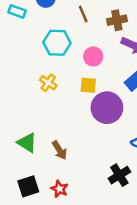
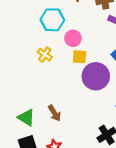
pink circle: (93, 56) -> (73, 38), moved
green triangle: (27, 143) -> (26, 118), moved

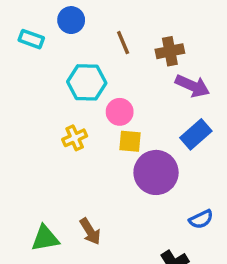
yellow cross: (45, 55) -> (75, 138), turned 32
green triangle: (26, 118) -> (45, 238), turned -42

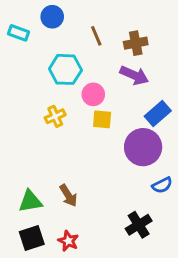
purple arrow: (192, 86) -> (134, 75), moved
purple circle: (156, 172) -> (143, 147), moved

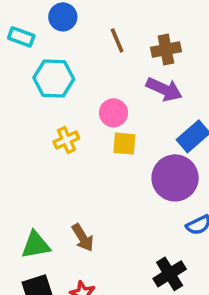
cyan hexagon: (65, 69) -> (54, 78), moved

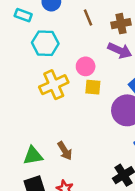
yellow cross: (66, 140) -> (54, 85), size x1.6

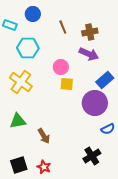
yellow cross: (54, 85) -> (21, 82), moved, turned -30
green triangle: (33, 156) -> (18, 121), moved

